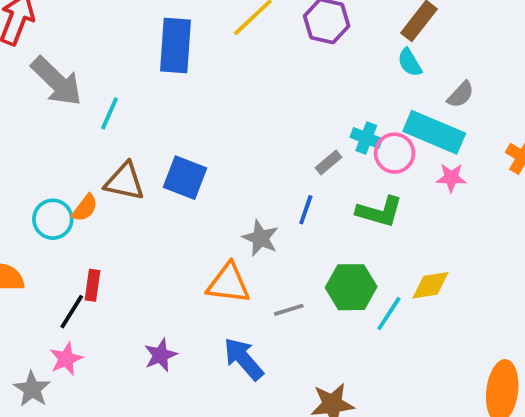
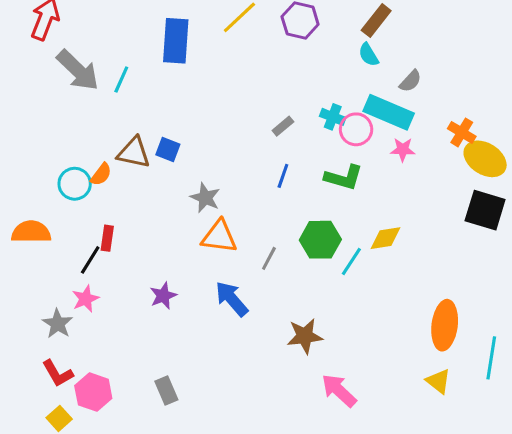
cyan line: (109, 113) -> (121, 80), moved
gray rectangle: (328, 163) -> (283, 126), moved
blue square: (185, 178) -> (168, 150), moved, size x0.7
gray star: (261, 238) -> (205, 198), moved
gray line: (289, 310) -> (269, 258), turned -45

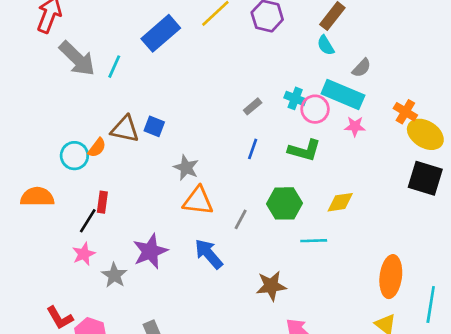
blue rectangle: (176, 41) -> (161, 33), turned 45
cyan line: (351, 261) -> (314, 241), moved, turned 55
purple star: (163, 296) -> (150, 251), size x1.5
gray star: (58, 324) -> (114, 275), moved

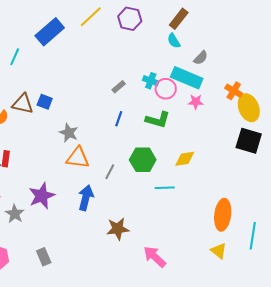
yellow ellipse: (425, 134) -> (249, 108), turned 36
blue arrow: (209, 254) -> (86, 198), turned 55
brown star: (271, 286) -> (118, 229), moved

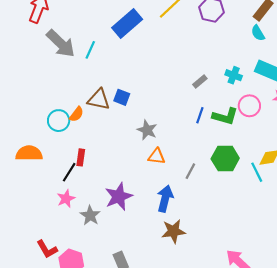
pink circle: (166, 89) -> (249, 106), moved
green L-shape: (158, 120) -> (225, 116), moved
orange triangle: (78, 158) -> (157, 156), size x0.7
cyan line: (165, 188) -> (257, 172), moved, turned 66
brown star: (118, 229) -> (173, 231), moved

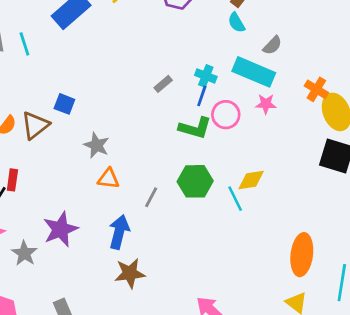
cyan line: (90, 50) -> (24, 44), turned -42
brown triangle: (99, 99) -> (35, 125), moved, turned -50
blue line: (200, 115) -> (202, 96), moved

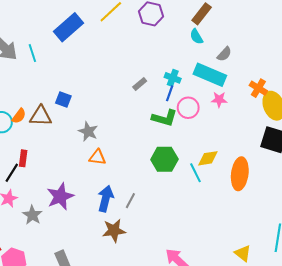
brown triangle: (35, 125) -> (41, 116), turned 40
gray line: (151, 197) -> (130, 201), moved
orange ellipse: (302, 255) -> (240, 174), moved

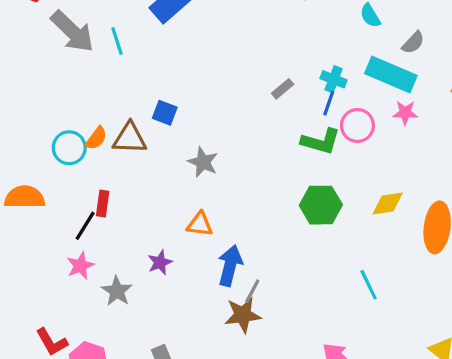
orange triangle: (97, 157) -> (200, 224), moved
cyan line: (195, 173) -> (369, 285), moved
purple star: (60, 196) -> (160, 262), size x0.6
gray line: (130, 201) -> (252, 291), moved

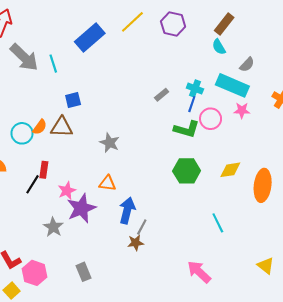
blue square: (165, 113) -> (73, 100), moved, turned -35
purple star: (160, 262) -> (81, 208), size x1.8
pink star: (80, 266) -> (67, 191), moved
brown star: (243, 315) -> (136, 243), size x0.7

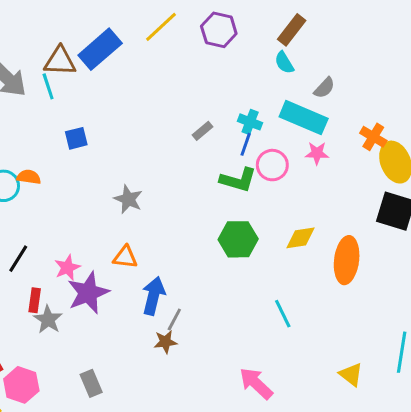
orange semicircle: (40, 127) -> (29, 177), turned -119
brown triangle: (62, 127) -> (60, 61), moved
red rectangle: (44, 170) -> (35, 300), moved

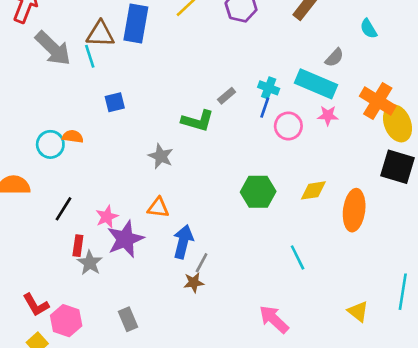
blue rectangle: (100, 49) -> (136, 23), turned -39
cyan semicircle: (284, 63) -> (369, 29), moved
orange cross: (373, 137) -> (378, 101), size x1.5
green L-shape: (238, 180) -> (198, 121), moved

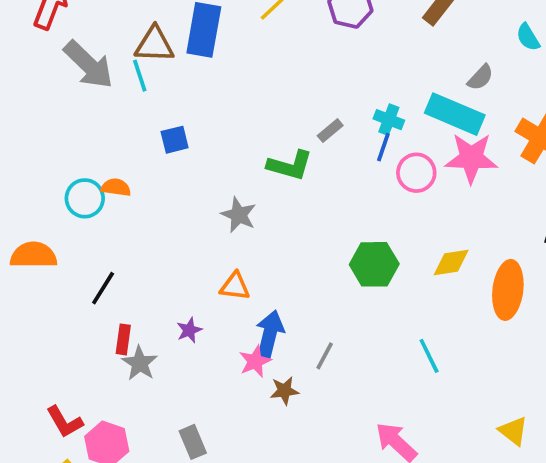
pink star: (328, 115) -> (471, 158), size x1.8
pink star: (107, 217) -> (255, 361), moved
purple star: (125, 239) -> (189, 330), size x0.5
gray line: (202, 263) -> (325, 356), moved

